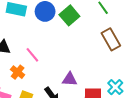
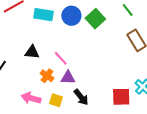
purple triangle: (70, 79) -> (68, 78), moved

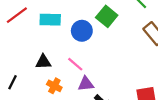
blue circle: (71, 16) -> (82, 31), moved
orange cross: (47, 76) -> (54, 86), moved

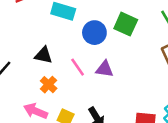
green square: (107, 16) -> (126, 24), turned -30
purple triangle: (86, 84) -> (105, 69), moved

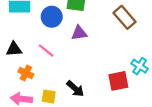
purple triangle: (105, 69) -> (79, 33), moved

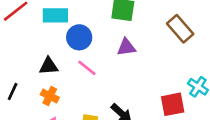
blue circle: (52, 17) -> (79, 37), moved
orange cross: (26, 73) -> (50, 96), moved

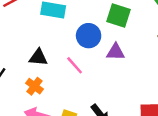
blue circle: (79, 37) -> (89, 36), moved

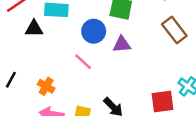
black triangle: (38, 57) -> (34, 29), moved

